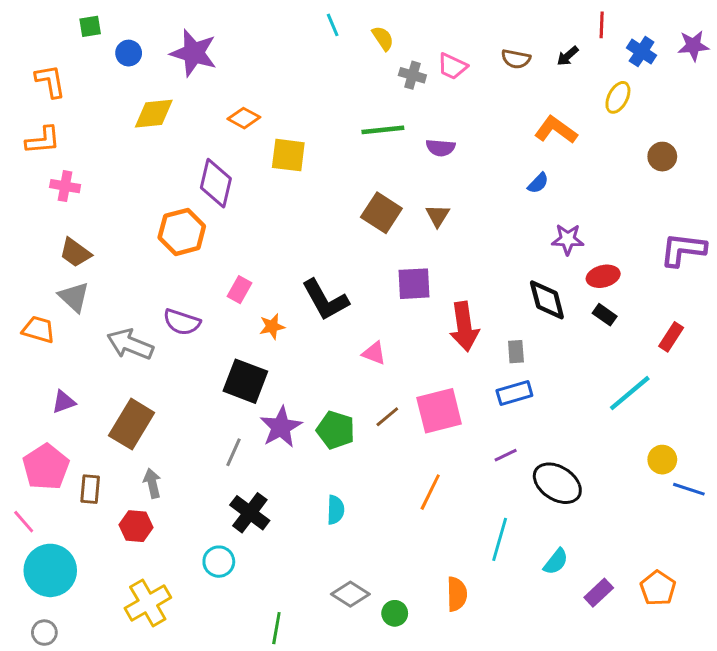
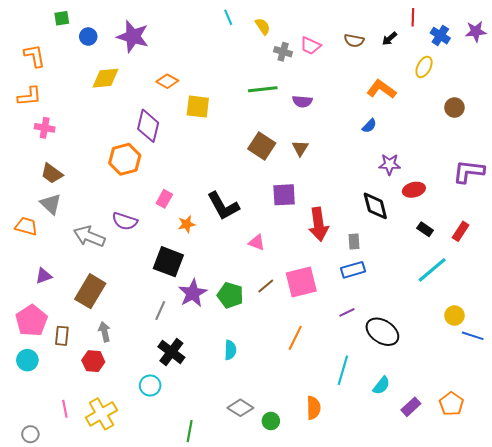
black rectangle: (605, 315) -> (425, 229), moved
pink line: (24, 522) -> (65, 409), moved, turned 30
cyan circle: (50, 570) -> (27, 360), moved, size x0.6

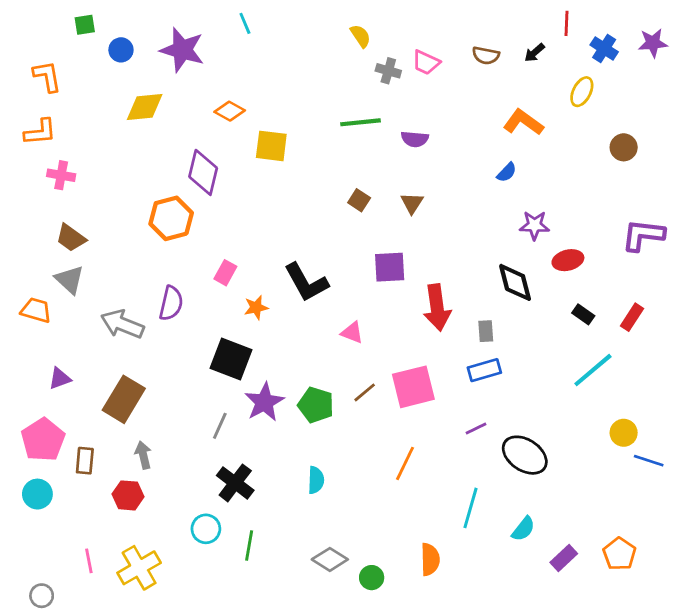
cyan line: (228, 17) -> (245, 23), moved
brown square: (262, 146) -> (359, 200), size x0.6
purple semicircle: (125, 221) -> (171, 303), turned -95
green line: (190, 431) -> (249, 546), moved

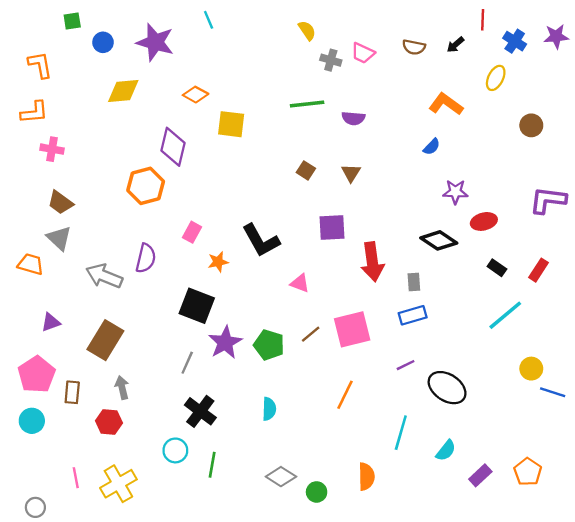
black diamond: (515, 282) -> (439, 240), turned -42

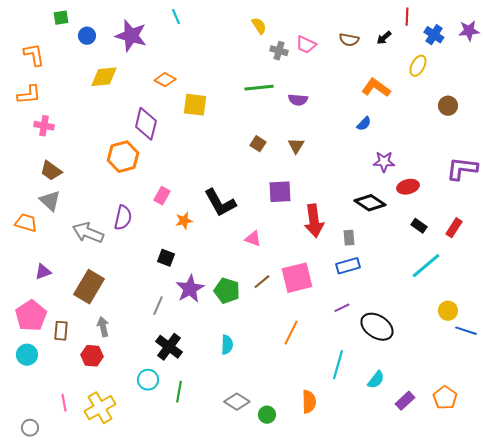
black square: (197, 306) -> (166, 258), size x0.6

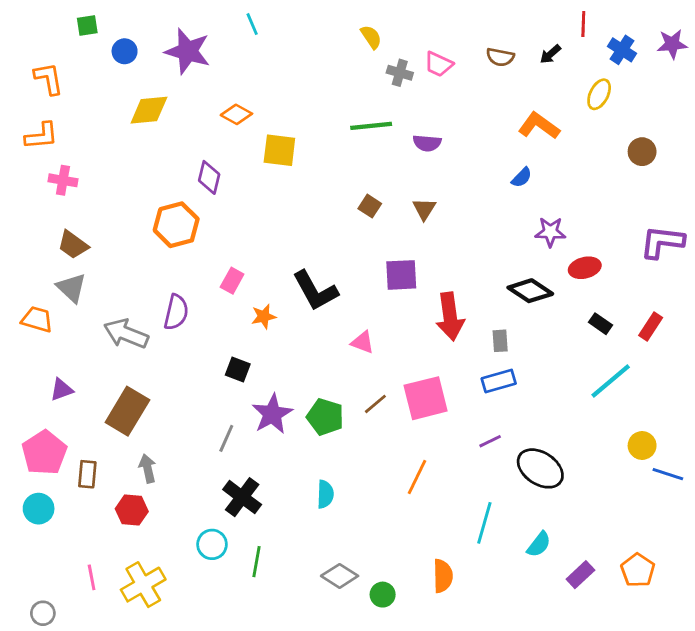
purple diamond: (146, 124) -> (209, 177), size x0.7

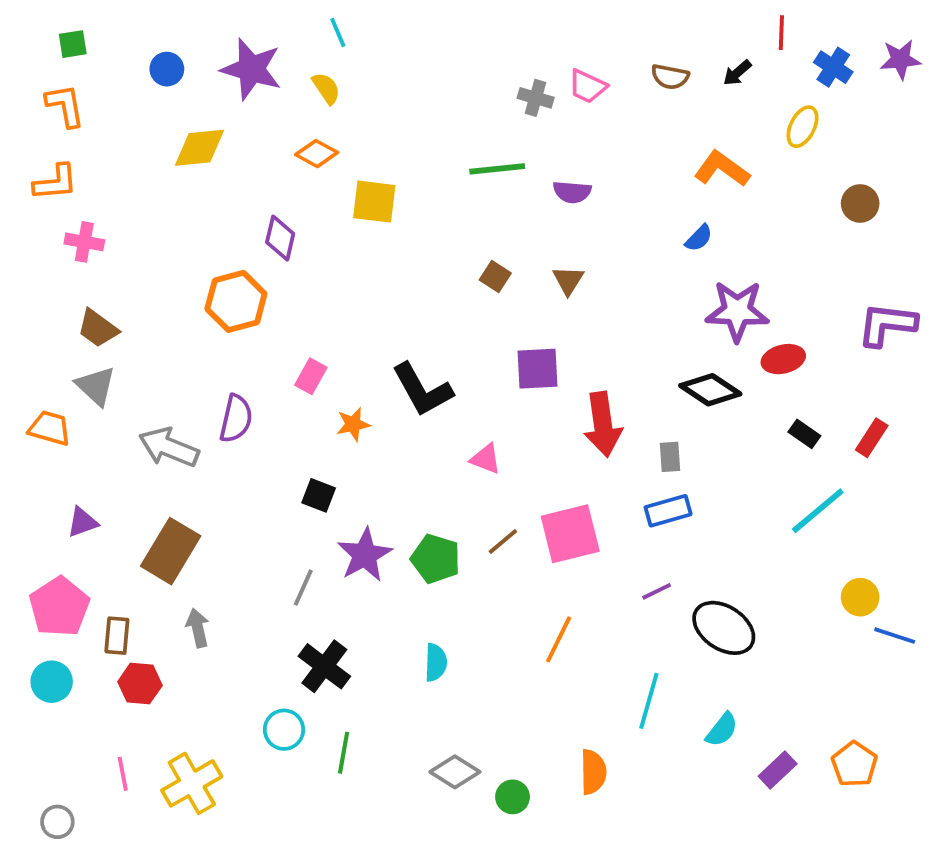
green square: (87, 25) -> (73, 44), moved
yellow semicircle: (371, 37) -> (326, 88), moved
purple star: (550, 232) -> (737, 311), size x1.5
red hexagon: (132, 510) -> (140, 684), moved

